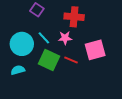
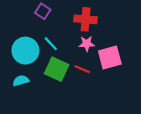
pink star: (65, 38) -> (87, 44), moved

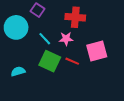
pink star: (87, 44) -> (66, 39), moved
cyan circle: (25, 51) -> (16, 27), moved

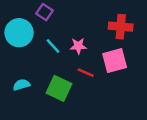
red cross: (75, 17) -> (121, 27), moved
green square: (50, 61) -> (59, 88), moved

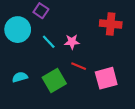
pink square: (115, 61) -> (106, 78), moved
green square: (59, 88) -> (54, 80), turned 35

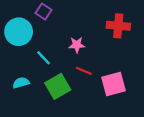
cyan line: (49, 42) -> (44, 58), moved

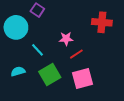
red line: (84, 71) -> (76, 54), moved, turned -56
pink square: (114, 84) -> (82, 79), moved

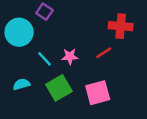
pink star: (66, 39) -> (70, 56), moved
red line: (76, 54) -> (104, 53), moved

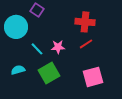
red cross: (121, 26) -> (85, 22), moved
pink square: (98, 93) -> (93, 77), moved

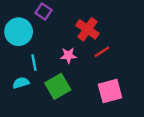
red cross: (85, 22) -> (87, 29), moved, turned 30
cyan line: (37, 49) -> (34, 63), moved, turned 32

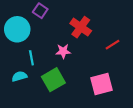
red line: (102, 52) -> (112, 45), moved

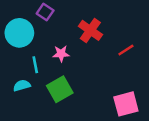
pink star: (63, 51) -> (61, 54), moved
pink square: (102, 84) -> (126, 104), moved

